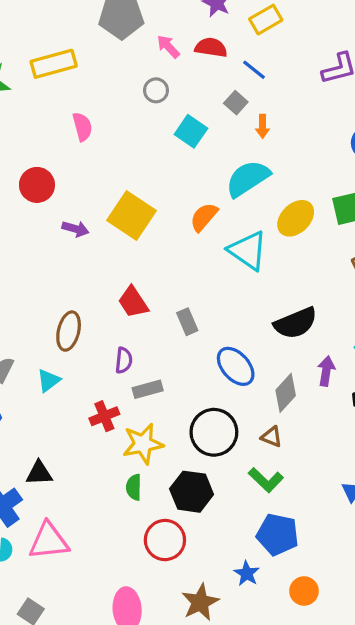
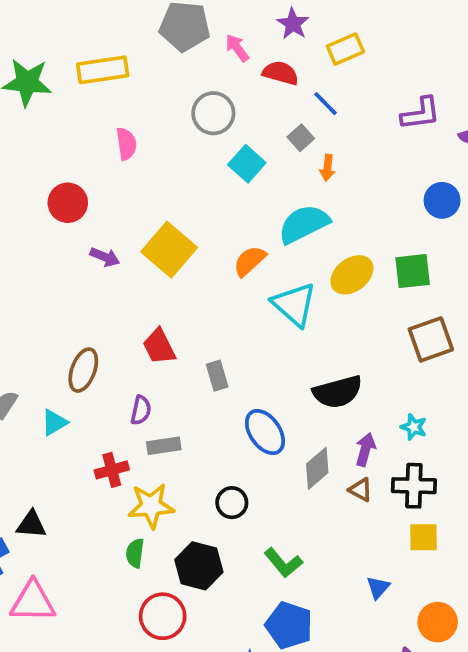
pink arrow: (168, 47) -> (237, 48), moved
gray circle: (156, 90) -> (213, 113), size x1.5
black circle: (214, 432) -> (232, 503), size x0.6
brown triangle: (272, 437) -> (361, 490), moved

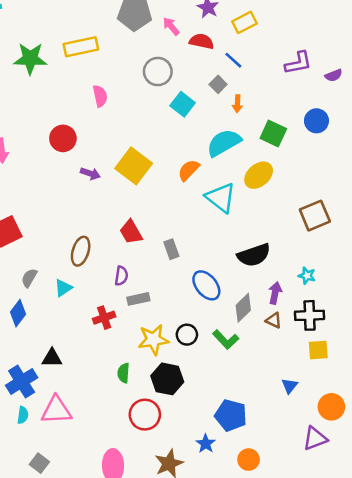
green square: (413, 271) -> (273, 134), moved, turned 35
yellow star: (151, 506) -> (153, 340), moved
green L-shape: (283, 563) -> (226, 340), moved

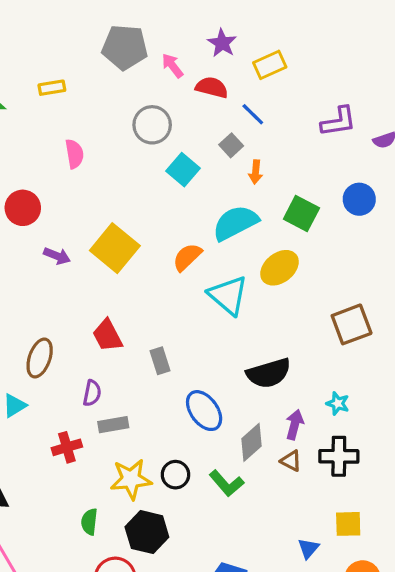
yellow rectangle: (81, 47) -> (52, 88), size x0.6
yellow square: (318, 350) -> (348, 524), moved

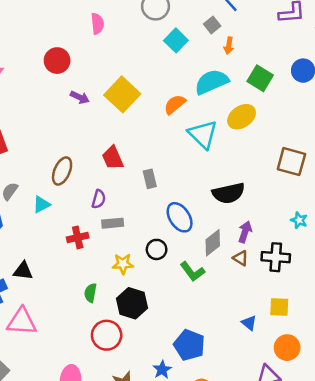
brown square: (352, 324) -> (291, 162), turned 32
cyan star: (338, 403) -> (299, 220), moved
black circle: (175, 475) -> (157, 249), moved
yellow star: (131, 479) -> (123, 264), size x0.7
blue triangle: (308, 548) -> (249, 323), turned -35

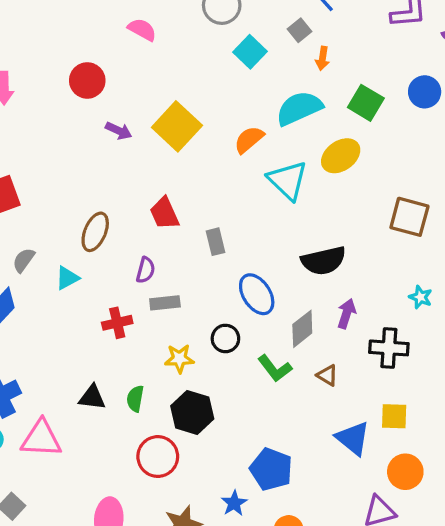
pink semicircle: (97, 24) -> (142, 30), turned -55
brown triangle: (241, 258) -> (327, 375), moved
black triangle: (23, 271) -> (92, 397), moved
blue triangle: (249, 323) -> (353, 438), size x1.6

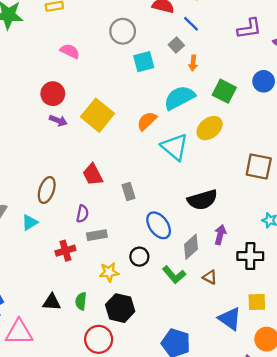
cyan square: (250, 52) -> (144, 62), turned 35
red circle: (87, 80) -> (53, 94), moved

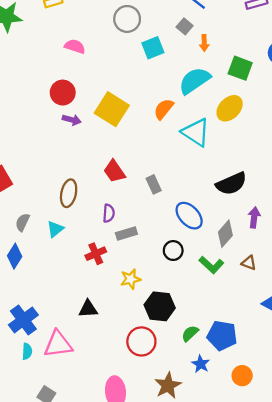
yellow star: (109, 272) -> (131, 279), moved
green semicircle: (81, 301) -> (190, 333), moved, turned 48

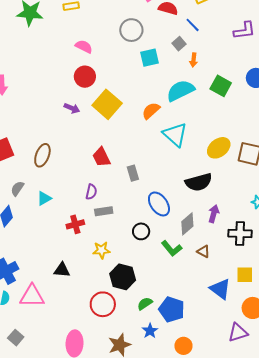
red circle: (63, 93) -> (85, 77), moved
yellow ellipse: (230, 108) -> (219, 148), moved
brown ellipse: (69, 193) -> (42, 155), moved

